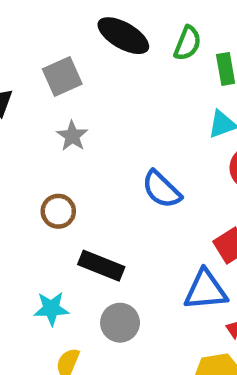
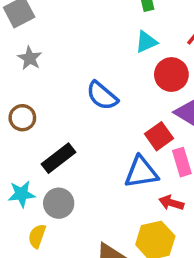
black rectangle: (101, 266) -> (59, 158), turned -56
gray circle: (120, 323) -> (59, 203), moved

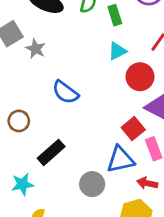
gray star: (30, 58) -> (36, 49), moved
blue semicircle: (102, 96) -> (65, 92), moved
gray circle: (59, 203) -> (92, 184), moved

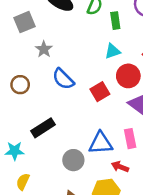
gray star: (36, 49) -> (44, 49), moved
brown circle: (19, 121) -> (20, 85), moved
red square: (133, 129) -> (100, 92), moved

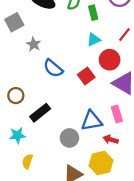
brown circle: (20, 85) -> (16, 96), moved

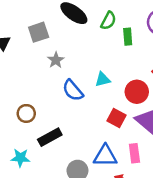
cyan triangle: (94, 40) -> (103, 79), moved
red square: (86, 76) -> (117, 118), moved, turned -35

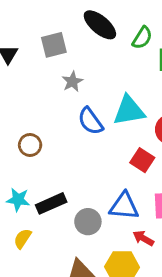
cyan triangle: (103, 79) -> (129, 111), size x1.6
black rectangle: (50, 137) -> (51, 203), moved

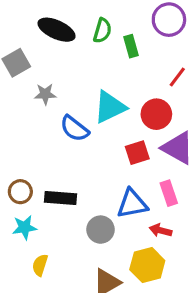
gray star: (72, 82) -> (45, 94), turned -30
brown circle: (30, 145) -> (20, 192), moved
red square: (142, 160) -> (137, 153), turned -35
black rectangle: (51, 203) -> (61, 198), moved, turned 44

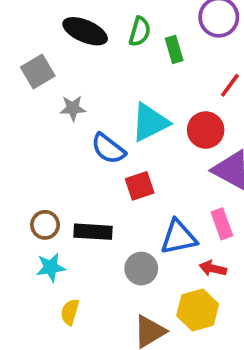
red square: (137, 153) -> (140, 186), moved

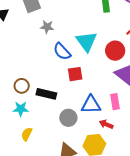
cyan triangle: (150, 122) -> (86, 41), turned -50

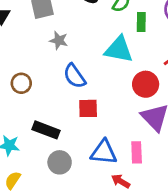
cyan triangle: (86, 41) -> (119, 49), moved, turned -50
brown circle: (22, 86) -> (21, 83), moved
gray circle: (68, 118) -> (60, 162), moved

